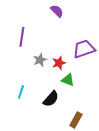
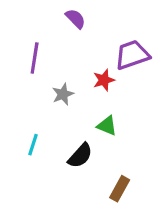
purple semicircle: (57, 11) -> (75, 19), moved
purple trapezoid: (84, 49) -> (132, 55), moved
red star: (59, 63) -> (104, 80), moved

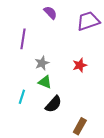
purple trapezoid: (132, 55) -> (88, 21), moved
red star: (104, 80) -> (80, 65), moved
green triangle: (107, 126) -> (45, 82), moved

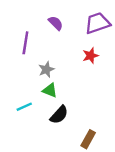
purple semicircle: (50, 13) -> (56, 23), moved
red star: (80, 65) -> (90, 56), moved
cyan line: (22, 97) -> (24, 107), turned 48

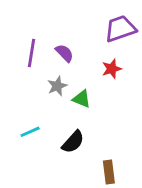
purple semicircle: (56, 23) -> (64, 53), moved
green triangle: (50, 90) -> (82, 99), moved
brown rectangle: (88, 139) -> (109, 172), turned -36

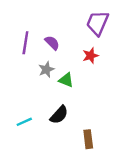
purple trapezoid: (120, 29) -> (97, 23), turned -48
cyan line: (30, 132) -> (24, 122), moved

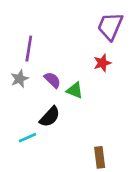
purple semicircle: (52, 43) -> (52, 80), moved
gray star: (46, 70) -> (20, 79), moved
black semicircle: (59, 115) -> (50, 117), moved

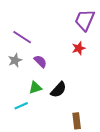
purple line: (29, 49) -> (22, 37), turned -66
green triangle: (75, 90) -> (35, 88), moved, turned -40
black semicircle: (50, 117) -> (58, 90), moved

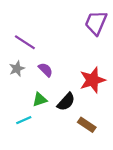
red star: (79, 48) -> (92, 80), moved, size x1.6
brown rectangle: (77, 121) -> (87, 125), moved, turned -49

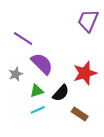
gray star: (17, 69) -> (16, 74), moved
purple semicircle: (46, 70) -> (42, 64), size x1.6
cyan line: (24, 120) -> (38, 110), moved

